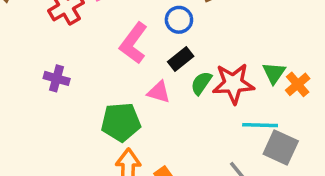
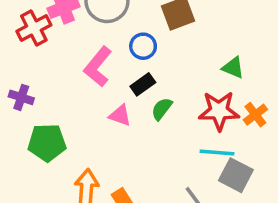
green triangle: (274, 73) -> (233, 68), moved, turned -45
red star: (233, 83) -> (219, 111), moved
green pentagon: (121, 122) -> (47, 143), moved

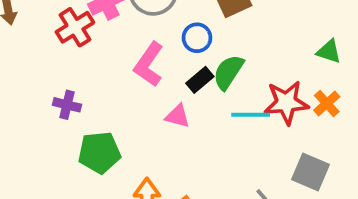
green triangle: (233, 68) -> (329, 51), moved
green semicircle: (162, 109) -> (228, 72), moved, size x1.4
cyan line: (217, 153) -> (251, 115), moved

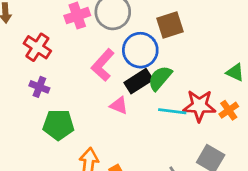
red cross: (75, 27) -> (37, 47), moved, turned -32
blue circle: (197, 38) -> (140, 50), size x1.6
black rectangle: (200, 80) -> (139, 81), size x1.4

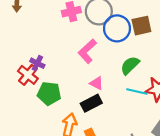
red cross: (37, 47) -> (28, 75), moved
blue circle: (140, 50) -> (117, 28), moved
black rectangle: (139, 81) -> (91, 103), moved

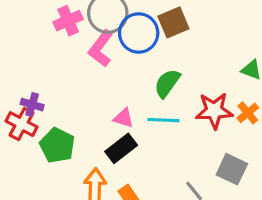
pink L-shape: (87, 51) -> (101, 48), moved
cyan line: (137, 92) -> (163, 120), moved
green pentagon: (49, 93) -> (57, 145), turned 30

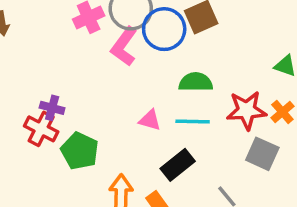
green semicircle: (167, 83) -> (196, 82), turned 56
black rectangle: (121, 148) -> (178, 165), moved
gray square: (232, 169) -> (262, 154), moved

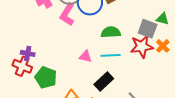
gray square: (262, 154) -> (148, 29), moved

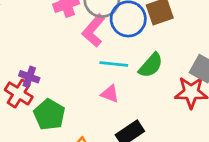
green semicircle: (111, 32) -> (151, 65), turned 126
cyan line: (111, 55) -> (114, 64), moved

